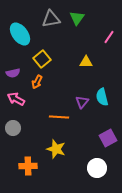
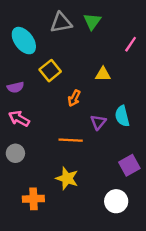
orange arrow: (37, 82) -> (74, 98), moved

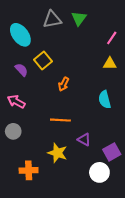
yellow triangle: (103, 74) -> (110, 64), moved
purple semicircle: (15, 87) -> (21, 70), moved, turned -120
purple triangle: (98, 122) -> (84, 140), moved, turned -40
purple square: (129, 165) -> (112, 152), moved

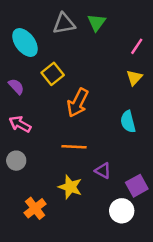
yellow triangle: (110, 64) -> (134, 78), turned -48
purple semicircle: (21, 70) -> (16, 86), moved
orange arrow: (64, 84) -> (78, 103), size x1.6
orange cross: (29, 170) -> (35, 208), turned -36

